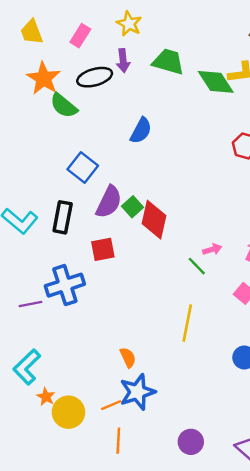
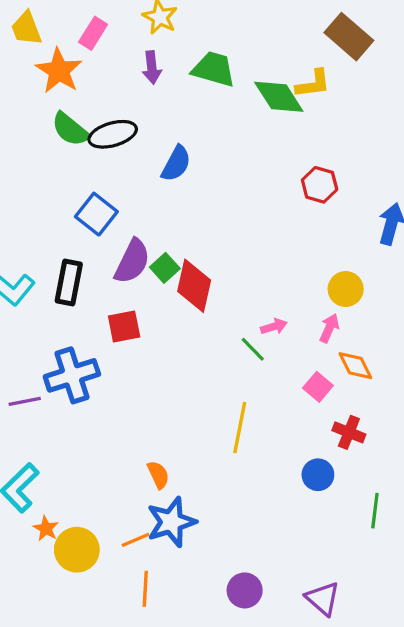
black ellipse: (95, 77) -> (113, 134), moved
orange star: (44, 78) -> (59, 71), moved

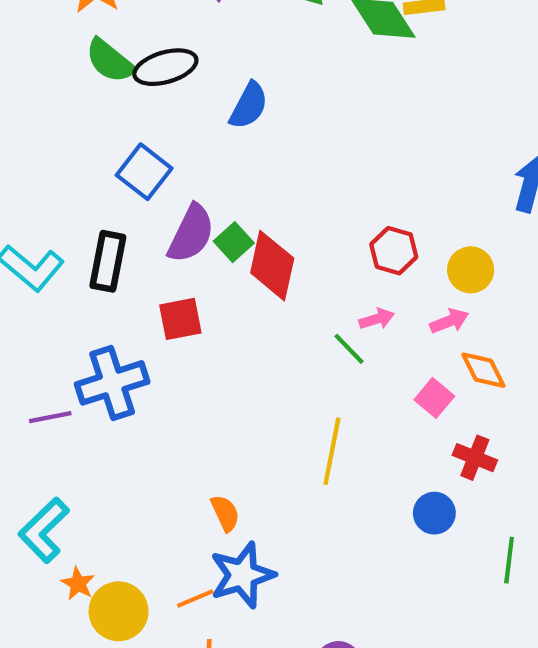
red hexagon: (320, 185) -> (394, 251), moved
pink arrow: (329, 328) -> (449, 321), turned 44

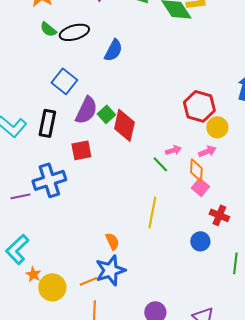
green semicircle: (110, 61) -> (48, 29), size x0.7
red hexagon: (394, 251) -> (199, 106), moved, size x1.4
orange diamond: (483, 370) -> (196, 170), moved, turned 30
orange semicircle: (225, 513) -> (112, 241), moved

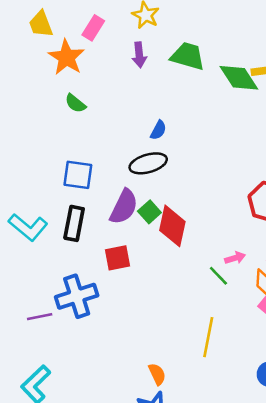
black ellipse: (74, 32) -> (148, 163), moved
blue semicircle: (113, 50) -> (158, 130), size x0.7
blue square: (64, 81) -> (78, 175), moved, turned -30

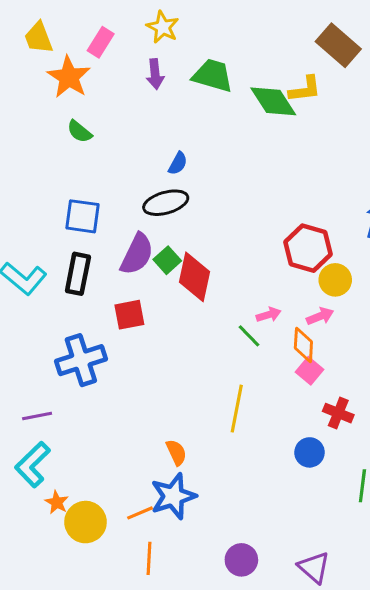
purple line: (40, 317) -> (37, 416), moved

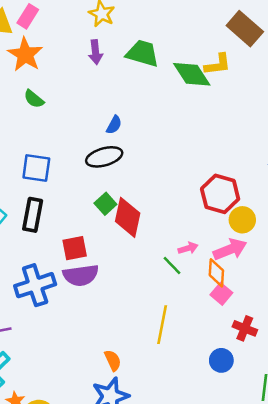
pink rectangle: (101, 42) -> (28, 16), moved
purple semicircle: (137, 254) -> (81, 275), moved, turned 56
pink arrow: (320, 316) -> (230, 249), size x1.5

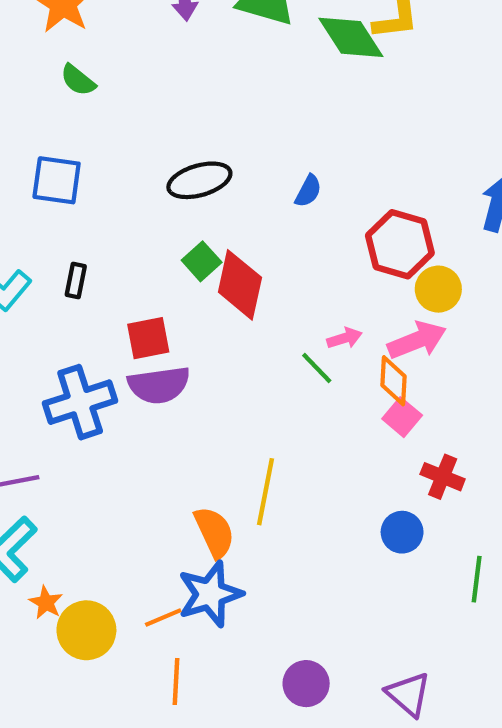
blue semicircle: (114, 125) -> (308, 191), moved
blue square: (36, 168) -> (57, 180), moved
black rectangle: (33, 215) -> (76, 281), size x0.6
yellow line: (162, 325) -> (266, 492), moved
orange semicircle: (113, 360) -> (214, 532), size x1.4

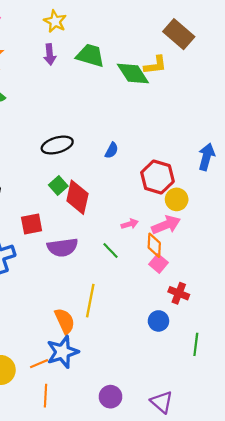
green line: (317, 368) -> (111, 251), moved
purple semicircle: (159, 385) -> (63, 247), moved

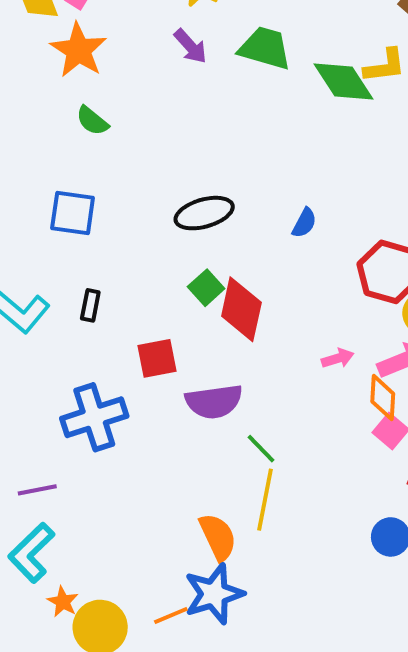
purple arrow: (50, 54) -> (190, 46), turned -36
green line: (111, 251) -> (261, 449), moved

